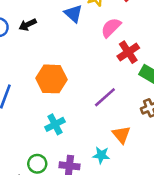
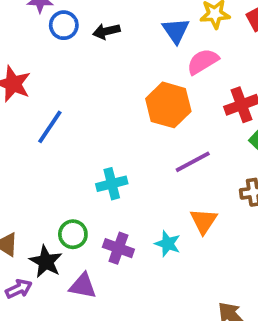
pink semicircle: (111, 28) -> (203, 62), moved
orange hexagon: (51, 79) -> (168, 105), moved

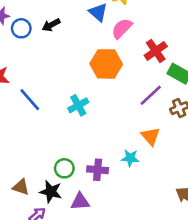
blue line: (50, 127) -> (30, 100), turned -60
purple line: (193, 162) -> (151, 95), moved
cyan cross: (112, 184) -> (78, 105), moved

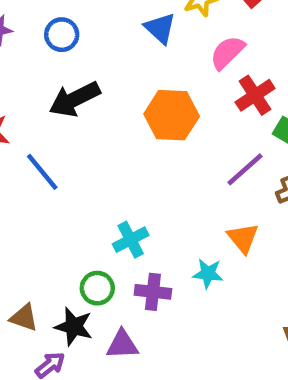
black arrow: (51, 25) -> (75, 99), moved, size x1.6
blue circle: (21, 28) -> (62, 35), moved
pink semicircle: (122, 28) -> (227, 53), moved
cyan cross: (78, 105) -> (131, 240), moved

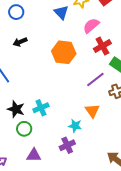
black arrow: (75, 99) -> (20, 42), size x0.6
purple cross: (153, 292) -> (67, 145), moved, turned -35
black star: (74, 327) -> (16, 109), moved

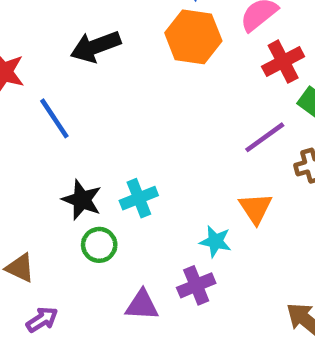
black arrow: (20, 42) -> (96, 47), size x1.5
orange hexagon: (64, 52) -> (193, 37), moved
purple triangle: (34, 155) -> (142, 305), moved

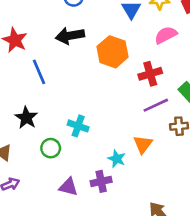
orange hexagon: (193, 37) -> (113, 52), moved
red cross: (283, 62) -> (150, 74), moved
cyan cross: (139, 198) -> (78, 126), turned 30
black star: (82, 200) -> (26, 118), moved

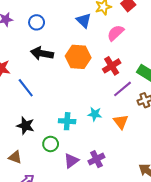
black arrow: (70, 36) -> (42, 53), turned 35
cyan star: (117, 159) -> (95, 114), moved
purple triangle: (68, 187) -> (71, 161), moved, turned -35

